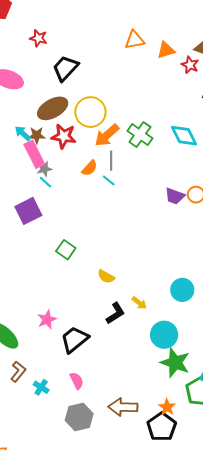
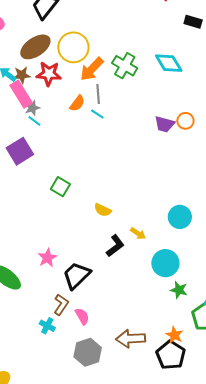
green star: (175, 363) -> (179, 290), size x0.6
brown L-shape: (18, 372) -> (61, 305), moved

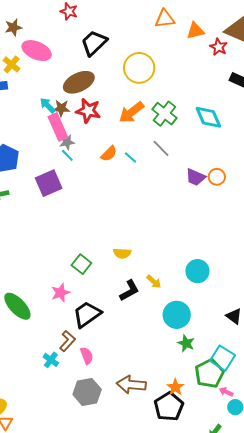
yellow circle: (73, 47) -> (139, 68), moved
gray line: (98, 94) -> (161, 148), moved, turned -48
orange semicircle: (77, 103) -> (109, 154), moved
green square: (60, 187) -> (81, 264), moved
yellow semicircle: (103, 210) -> (122, 253), turned -30

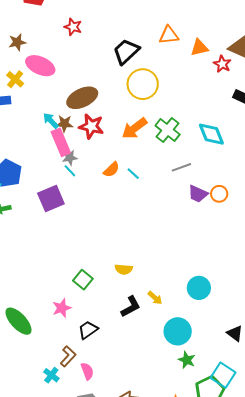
black trapezoid: (94, 43) -> (126, 51), moved
gray line: (161, 148) -> (181, 167), moved, turned -66
black trapezoid: (87, 314) -> (88, 330), size x0.7

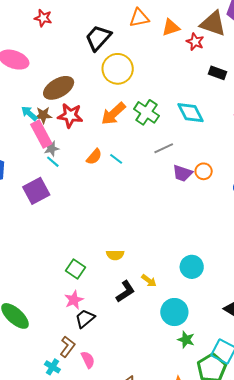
pink star: (62, 308) -> (74, 300), moved

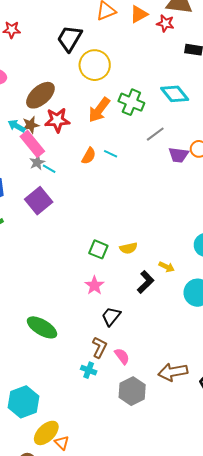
gray star: (52, 149) -> (37, 162), moved
green square: (75, 269) -> (98, 249), moved
pink star: (74, 300) -> (94, 285), moved

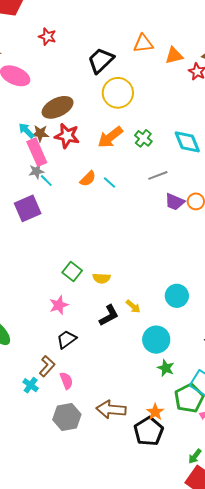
green cross: (131, 102) -> (143, 138), size x0.7

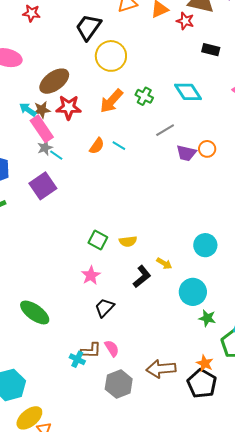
brown L-shape: (47, 366) -> (91, 351), moved, turned 60

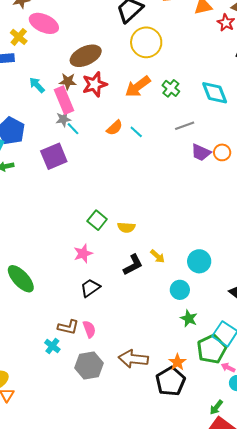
red star: (69, 107) -> (95, 84), turned -30
cyan arrow: (28, 110) -> (37, 85), moved
cyan circle: (205, 245) -> (199, 261), moved
cyan circle: (193, 292) -> (180, 290), size x0.7
cyan cross: (77, 359) -> (52, 346), moved

